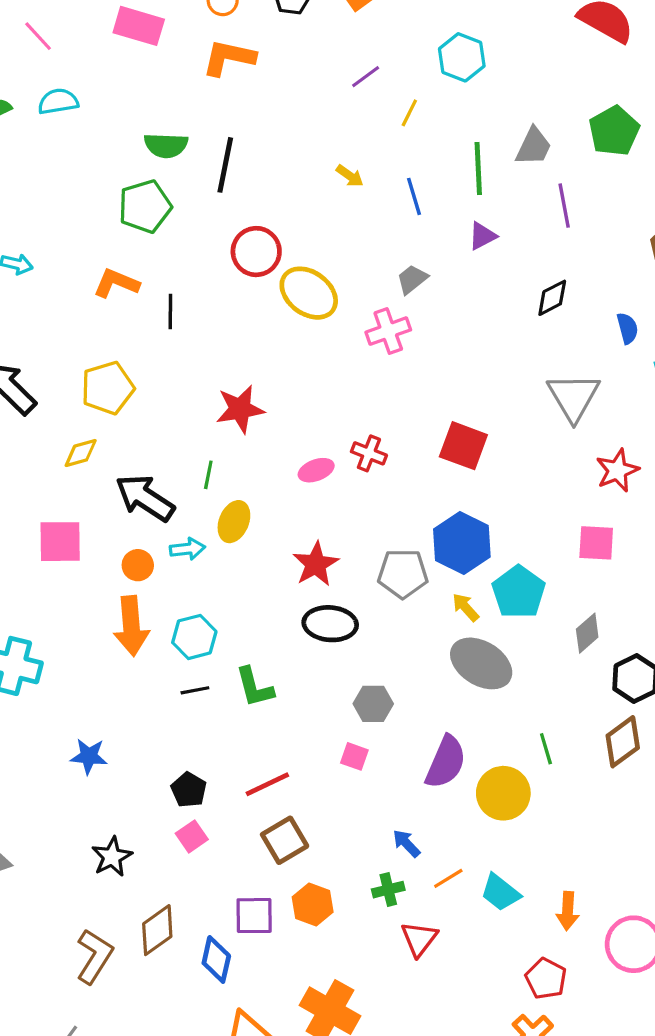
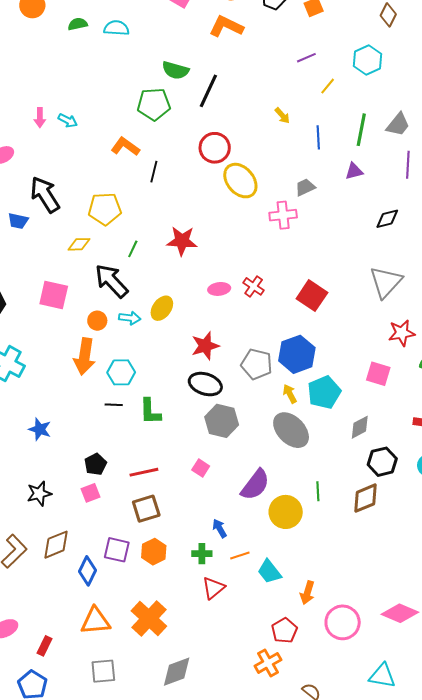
green line: (208, 475) -> (133, 249), moved
gray hexagon: (373, 704) -> (222, 421), moved, size x1.4

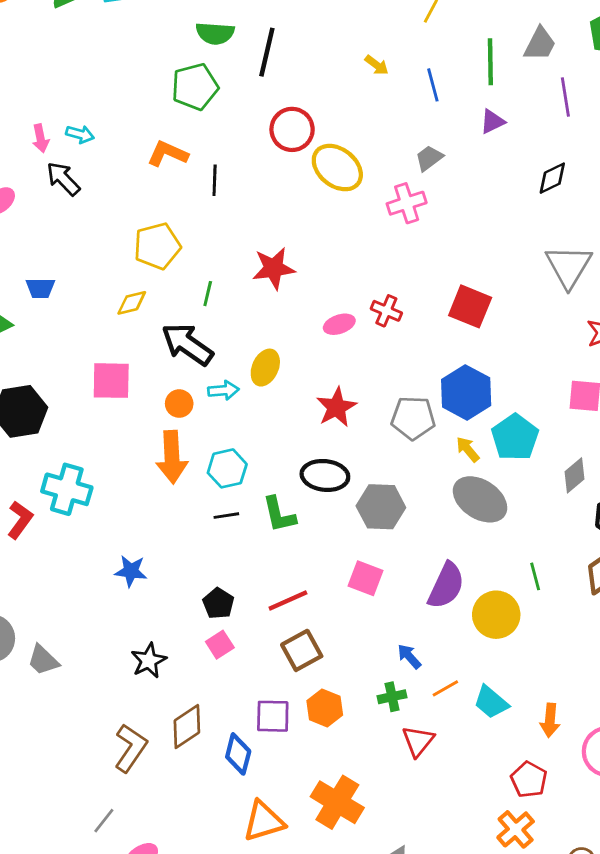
black arrow: (45, 195) -> (63, 179), moved, size x0.7
black ellipse: (205, 384) -> (325, 475), moved
pink square: (201, 468) -> (366, 578), size x1.4

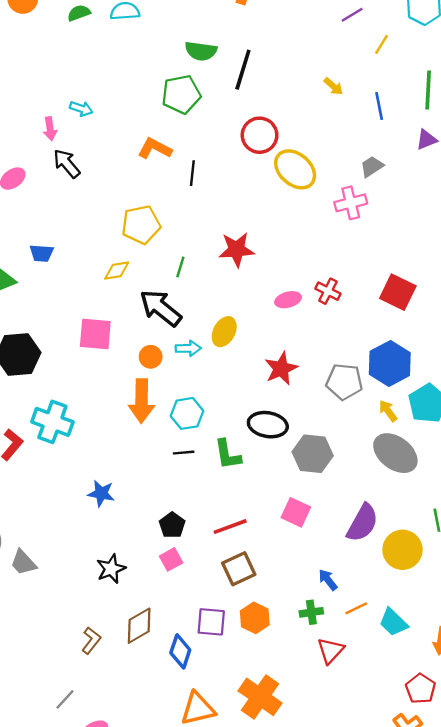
cyan arrow: (80, 134) -> (81, 109), moved
brown L-shape: (131, 748) -> (91, 640), size x0.7

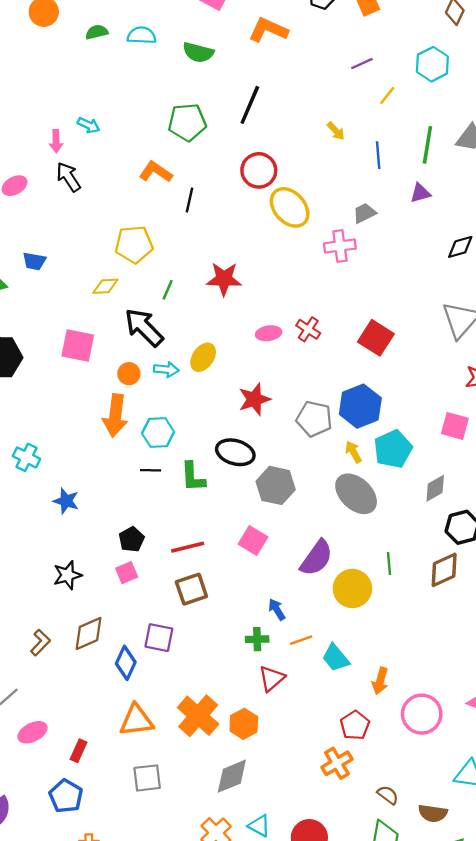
green semicircle: (201, 51) -> (198, 52), moved
cyan cross: (52, 422) -> (27, 457), moved, size x0.7
orange hexagon: (255, 618) -> (244, 724), moved

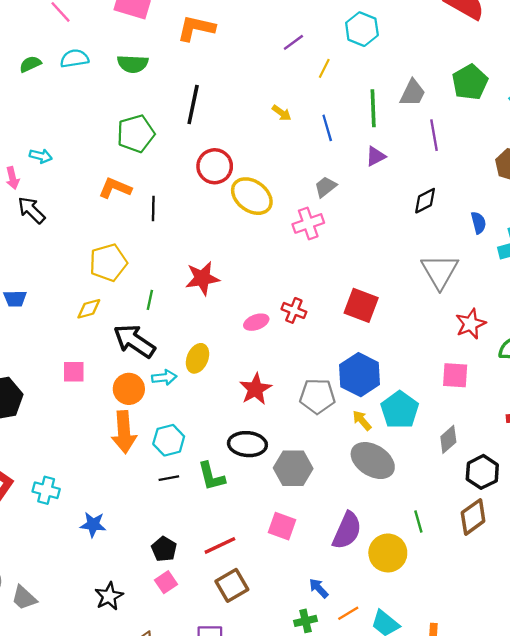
pink square: (78, 346) -> (74, 372), size x0.7
orange circle: (129, 374) -> (129, 389), size x1.4

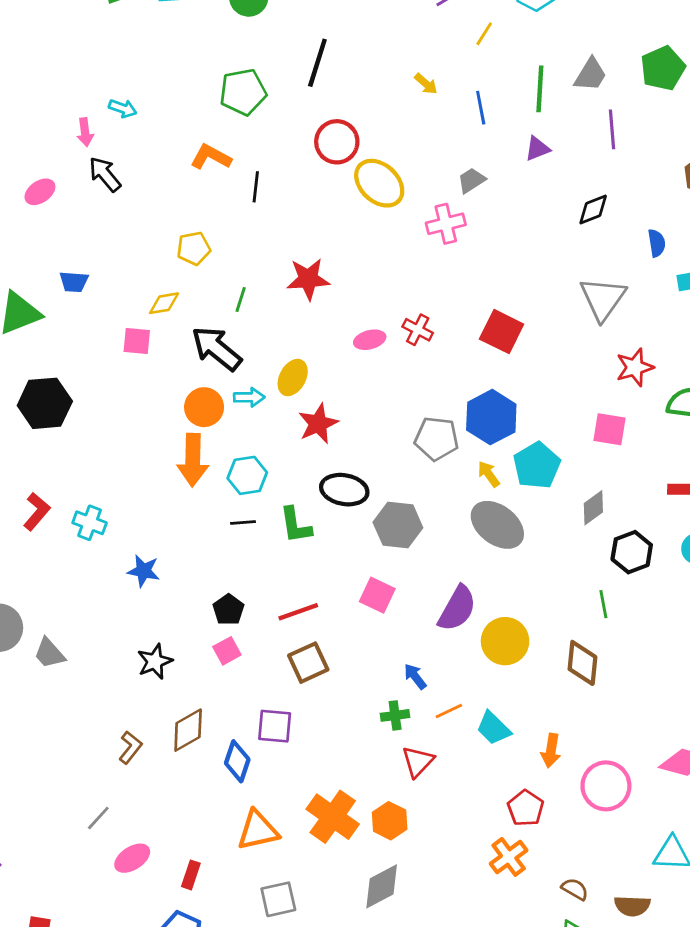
yellow pentagon: (108, 263) -> (194, 248), size x0.7
pink square: (74, 372) -> (137, 341), moved
red star: (255, 389) -> (318, 424), moved
brown diamond: (473, 517) -> (582, 663), moved, turned -54
green line: (418, 521) -> (603, 604), moved

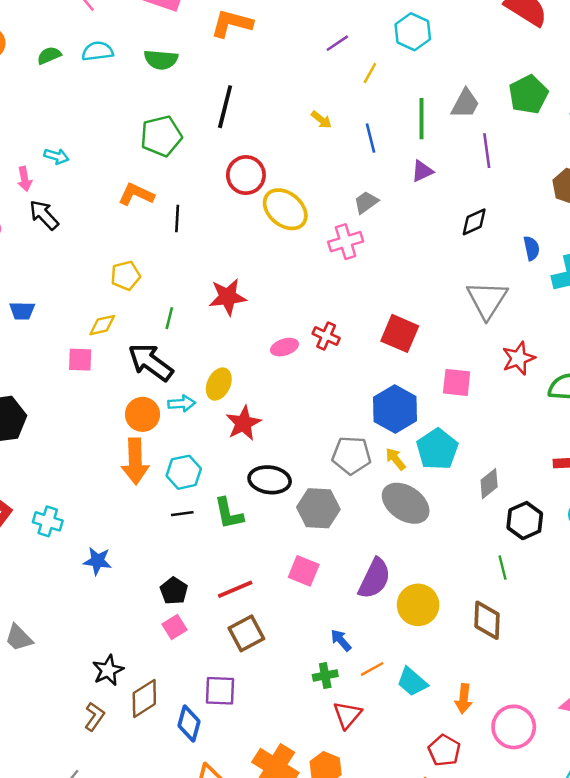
pink square: (610, 429) -> (457, 382), moved
gray pentagon: (437, 439) -> (351, 455), moved
black star: (155, 661) -> (108, 670), moved

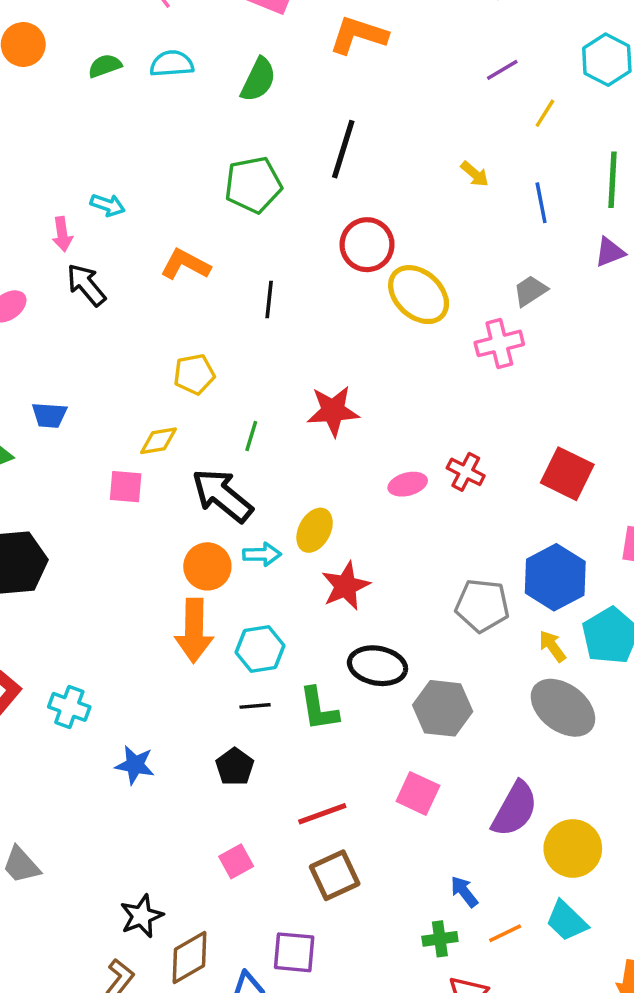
green semicircle: (161, 60) -> (258, 80), turned -72
orange L-shape: (136, 194) -> (185, 264), moved
gray pentagon: (351, 455) -> (482, 605), moved
black pentagon: (174, 591) -> (235, 767), moved
cyan trapezoid: (412, 682) -> (567, 921), moved

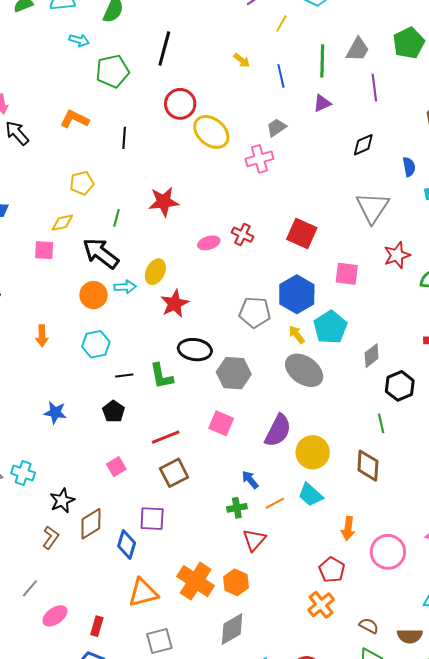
cyan arrow: (108, 205) -> (79, 40), moved
orange arrow: (194, 631) -> (42, 336), moved, size x0.6
cyan hexagon: (260, 649) -> (96, 344), moved
cyan cross: (69, 707) -> (23, 473), moved

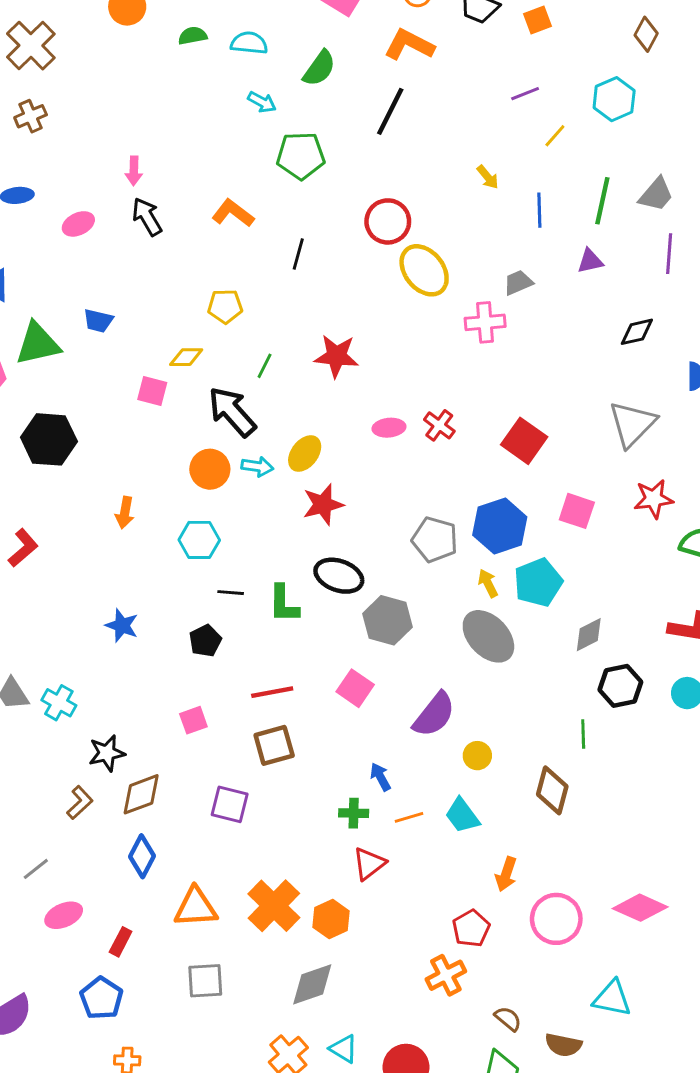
black line: (164, 49) -> (390, 111), moved
yellow circle: (313, 452) -> (477, 756), size x0.6
blue diamond: (127, 545) -> (142, 856), moved

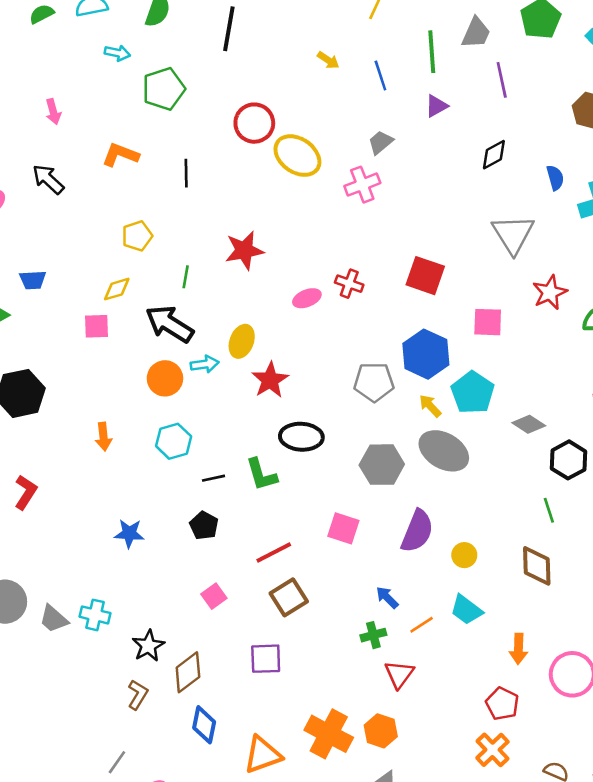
pink arrow: (134, 171) -> (53, 112), moved
gray hexagon: (387, 620) -> (382, 465), moved
gray diamond: (589, 635) -> (529, 424), turned 76

